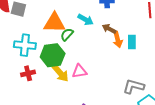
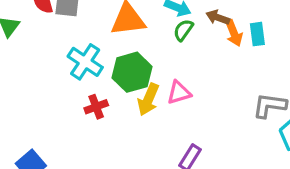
green semicircle: (67, 34) -> (183, 30), moved
cyan cross: (25, 45) -> (85, 62), turned 35
yellow arrow: (60, 73) -> (148, 99), turned 72

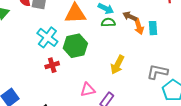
green semicircle: (183, 30) -> (108, 22), turned 48
pink triangle: (179, 93) -> (88, 90), moved
yellow arrow: (148, 99) -> (117, 65), moved

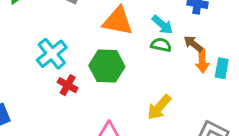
cyan cross: (47, 37) -> (52, 54), moved
red cross: (52, 65) -> (68, 85), turned 32

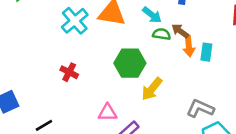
green semicircle: (161, 45) -> (162, 34), moved
cyan cross: (52, 54) -> (75, 21), moved
green hexagon: (107, 66) -> (130, 63), moved

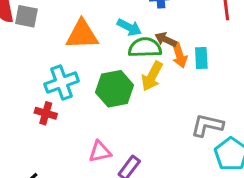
cyan cross: (75, 21) -> (62, 83), moved, turned 32
green semicircle: (162, 34) -> (145, 48), size x1.5
yellow arrow: (152, 89) -> (152, 76), moved

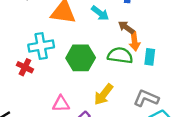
green semicircle: (145, 48) -> (120, 55), moved
cyan rectangle: (201, 58) -> (150, 57), moved
yellow arrow: (152, 76) -> (104, 94), moved

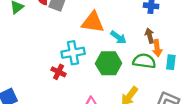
cyan arrow: (100, 13) -> (118, 37), moved
brown arrow: (126, 27) -> (150, 36), turned 40

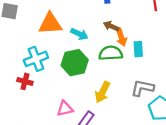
brown arrow: (150, 36) -> (111, 26), turned -40

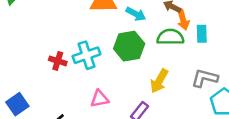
cyan cross: (36, 59) -> (86, 55), moved
red cross: (25, 81) -> (58, 61), moved
pink triangle: (65, 109) -> (99, 99), moved

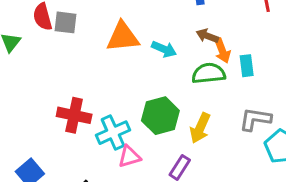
green hexagon: (129, 46) -> (160, 116), moved
cyan cross: (86, 55) -> (113, 133), moved
red cross: (58, 61) -> (74, 115), size x1.5

